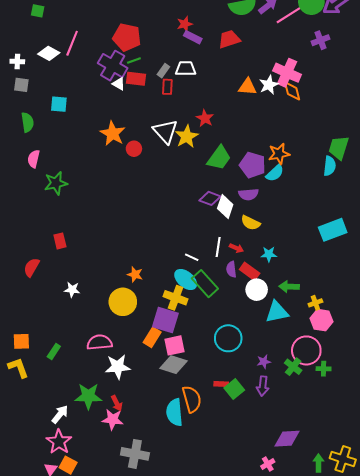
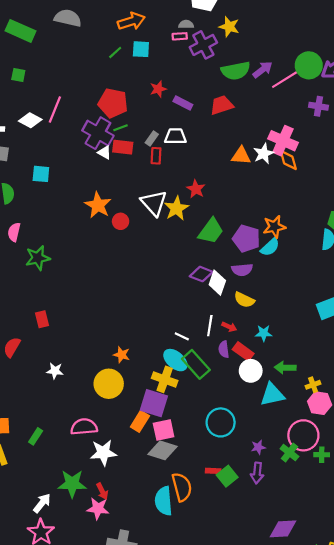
red star: (185, 24) -> (158, 89), moved
purple cross: (320, 40) -> (318, 106), turned 30

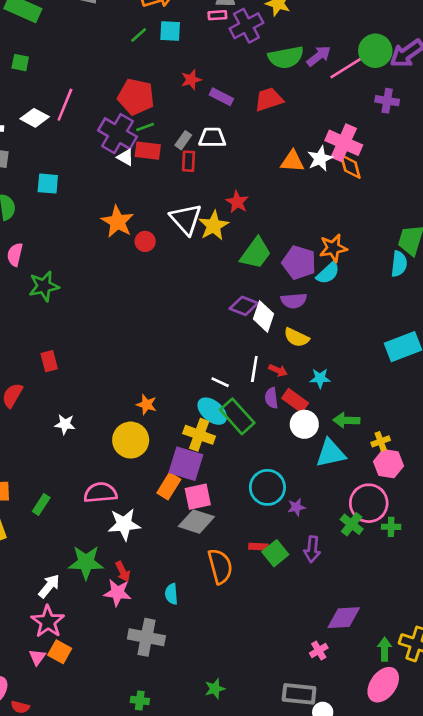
purple star: (258, 447) -> (296, 507), moved
cyan semicircle: (164, 501) -> (171, 594), moved, size x0.6

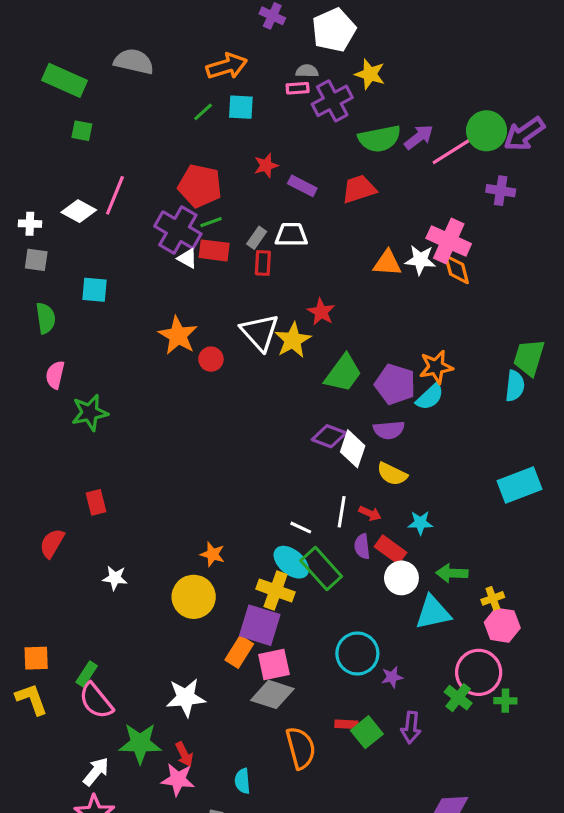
green square: (20, 63) -> (82, 131), moved
white star: (320, 159) -> (420, 260), turned 30
pink semicircle: (100, 493) -> (96, 701), moved, turned -124

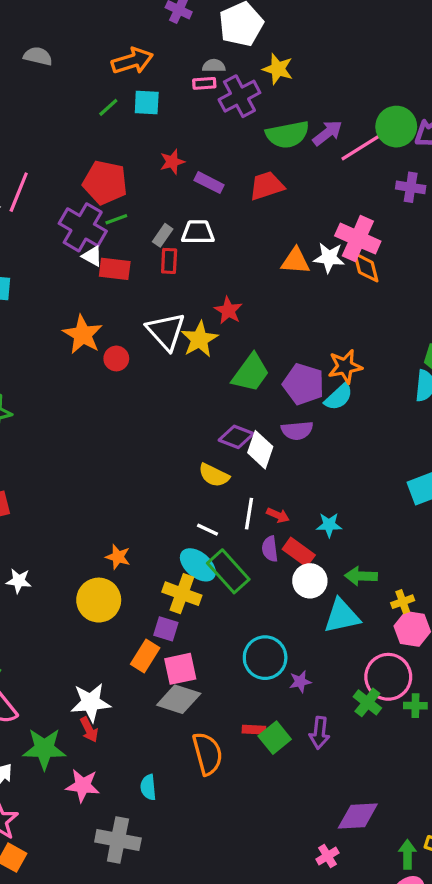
gray semicircle: (134, 62) -> (38, 56), size x0.7
red rectangle: (214, 250) -> (115, 269), moved
yellow semicircle: (392, 474) -> (214, 475), moved
purple square: (260, 625) -> (166, 629), size x0.6
red arrow: (184, 754) -> (89, 730), moved

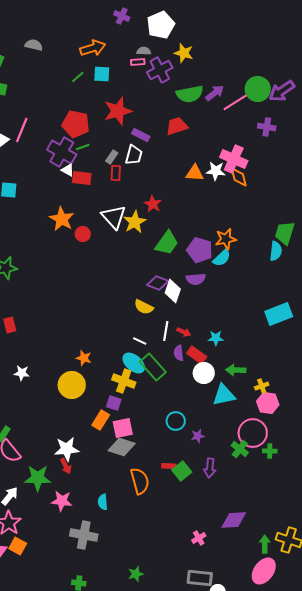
red star: (172, 162) -> (118, 111), size x1.8
purple rectangle: (209, 183) -> (141, 135), moved
white trapezoid: (198, 232) -> (134, 155), turned 105
cyan circle: (265, 658) -> (176, 421), size x0.7
pink cross: (327, 856) -> (199, 538), moved

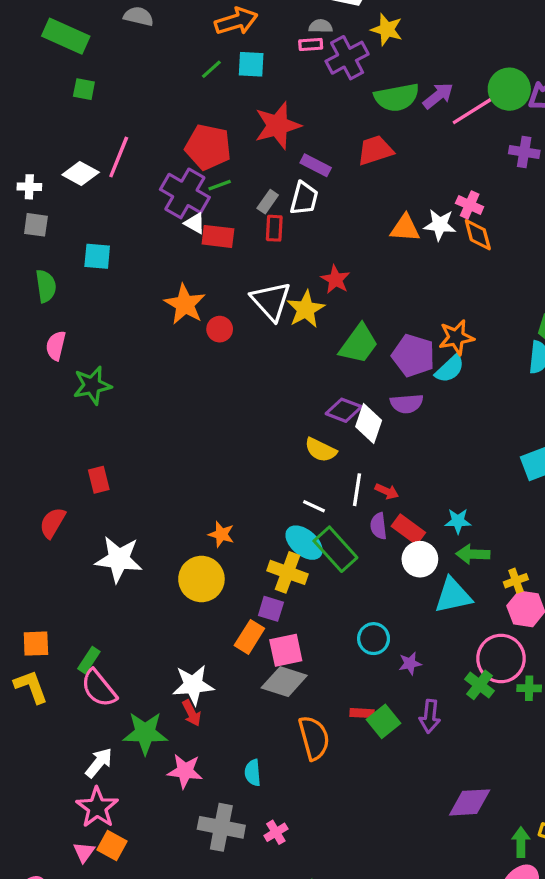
pink cross: (234, 159) -> (470, 205), size x0.6
cyan star: (216, 338) -> (458, 521), moved
white star: (22, 373) -> (119, 559), size x1.8
pink cross: (199, 538) -> (276, 832), moved

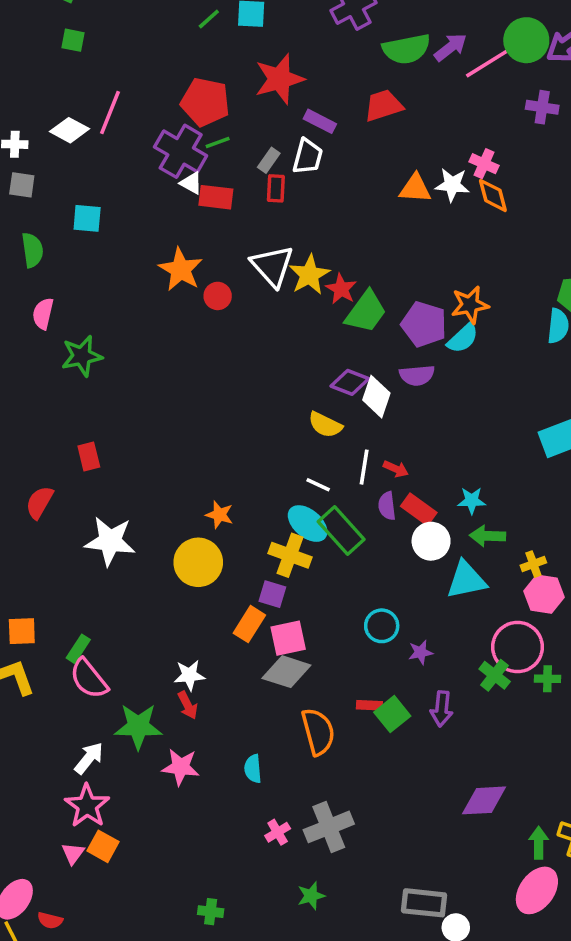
red star: (335, 279) -> (341, 289), moved
white star: (193, 685) -> (189, 675), size x0.7
gray cross: (221, 827) -> (329, 827), moved, turned -33

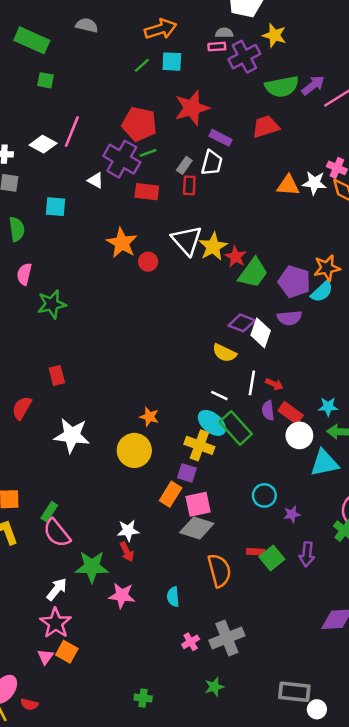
white triangle: (191, 183) -> (96, 180), moved

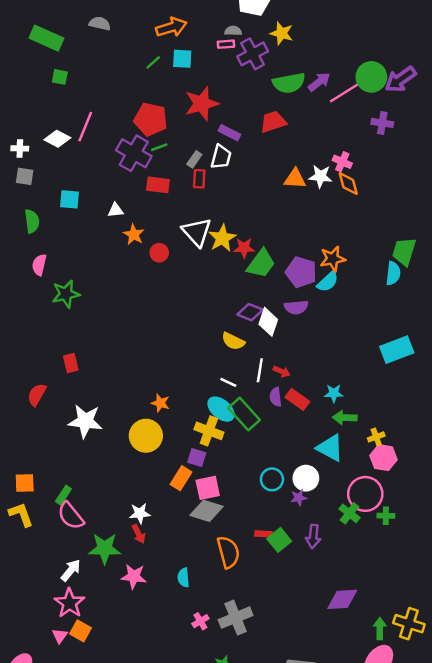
white triangle: (96, 180) -> (116, 210), moved, turned -35
orange star: (122, 243) -> (134, 235), size x0.7
red star: (236, 257) -> (244, 248), turned -30
white circle: (299, 435) -> (306, 478), moved
cyan triangle: (324, 463) -> (330, 448), turned 40

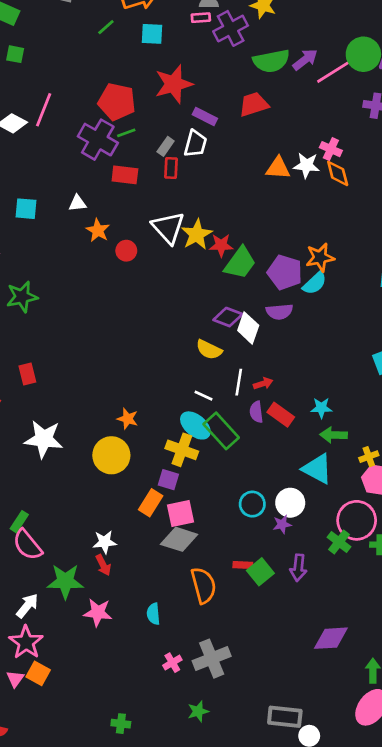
green line: (153, 62) -> (106, 27), moved
cyan square: (70, 199) -> (26, 209), moved
red arrow: (282, 371) -> (263, 383), turned -42

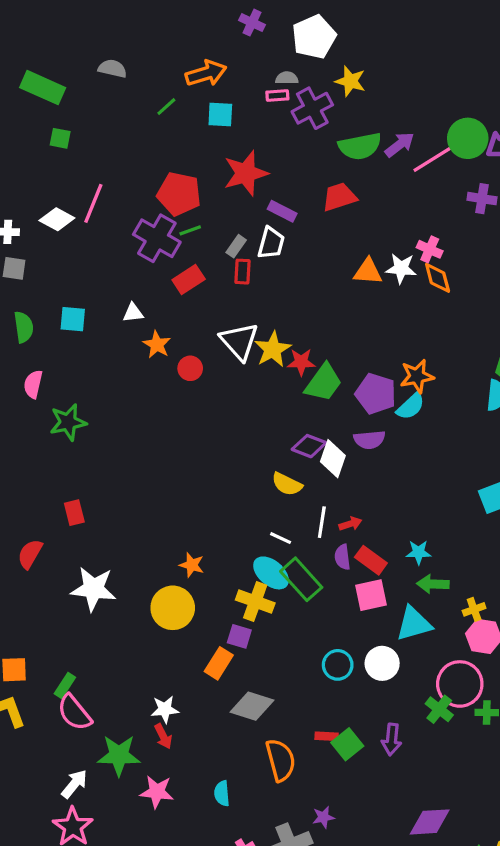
red rectangle: (125, 175) -> (189, 279), turned -40
cyan triangle: (317, 469) -> (414, 624), turned -44
pink square: (180, 514) -> (371, 595), moved
purple star: (282, 524) -> (323, 817), moved

